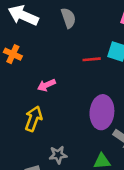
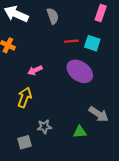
red line: (92, 59) -> (71, 41), moved
purple ellipse: (102, 112) -> (80, 71), moved, turned -60

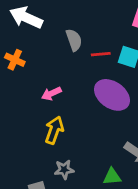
gray semicircle: (53, 16) -> (74, 40), moved
yellow arrow: (25, 97) -> (54, 130), moved

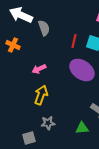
gray semicircle: (74, 40) -> (44, 28), moved
red line: (101, 54) -> (74, 41), turned -72

